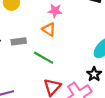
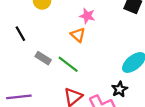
gray rectangle: (19, 41) -> (43, 58), moved, turned 32

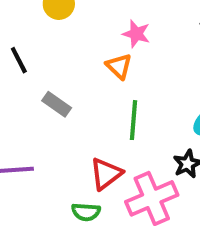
green line: (68, 64) -> (134, 120), moved, turned 55

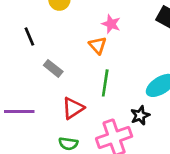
red triangle: (106, 174) -> (73, 108), moved

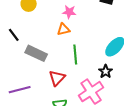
orange triangle: (98, 45) -> (63, 29), turned -48
gray rectangle: (53, 68) -> (36, 53), size x1.5

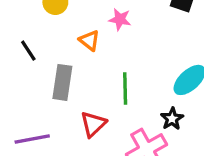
orange triangle: (63, 29) -> (89, 40), moved, turned 48
gray rectangle: (36, 53) -> (62, 82), turned 70

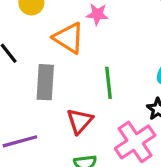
orange triangle: (89, 40) -> (69, 38), size x1.5

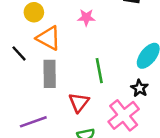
orange triangle: (69, 38) -> (49, 38), moved

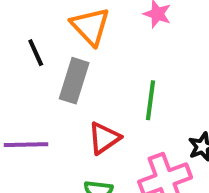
black line: (19, 53) -> (36, 53), moved

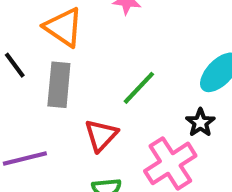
green line: (150, 100) -> (139, 88), turned 48

